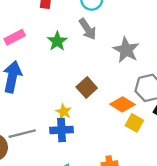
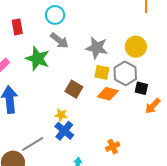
green star: (57, 41) -> (38, 59), size x1.4
yellow square: (134, 123) -> (102, 72), moved
blue cross: (62, 130) -> (64, 131), turned -30

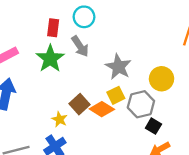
red rectangle: (17, 27) -> (53, 28), moved
yellow square: (102, 72) -> (116, 95), turned 35
orange diamond: (108, 94) -> (102, 109), moved
yellow star: (61, 115) -> (60, 119), moved

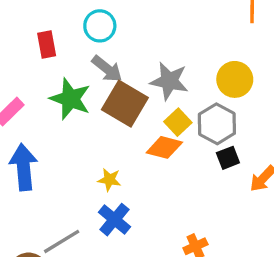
red rectangle: (53, 28) -> (47, 45), moved
brown square: (80, 104) -> (125, 104), moved, size x1.5
black square: (153, 126) -> (228, 158), moved, turned -35

